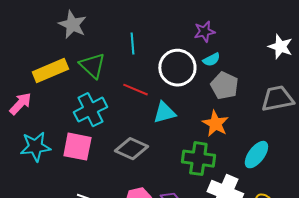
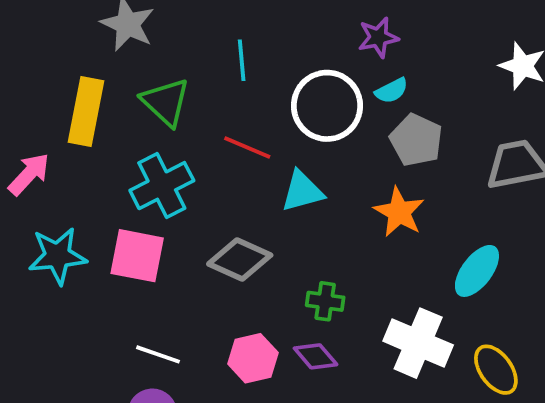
yellow rectangle: (50, 71) -> (86, 111), turned -56
green cross: (198, 159) -> (325, 301), moved, size x0.6

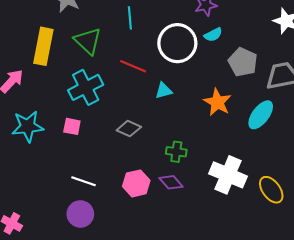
gray pentagon: (416, 140) -> (243, 62), moved
cyan triangle: (302, 191) -> (164, 91), size x0.7
pink square: (137, 256) -> (72, 126), size x0.6
gray diamond: (240, 260) -> (129, 129), size x0.7
cyan ellipse: (477, 271) -> (261, 115), moved

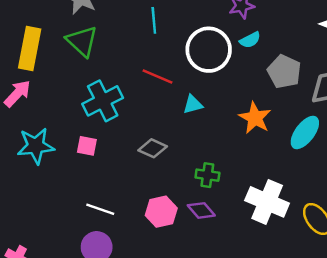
green triangle: (88, 41) -> (82, 41), moved
yellow rectangle: (43, 46) -> (30, 48), moved

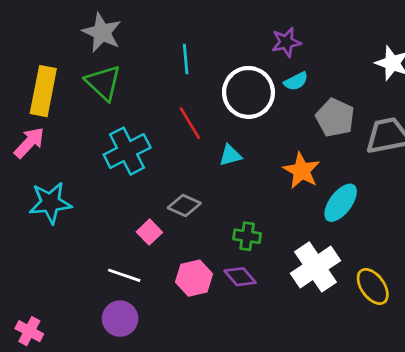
red line: (157, 76) -> (190, 123), turned 36
cyan ellipse: (305, 132) -> (341, 203), moved
pink square: (87, 146) -> (149, 232), moved, turned 35
white cross: (267, 202) -> (315, 267), turned 33

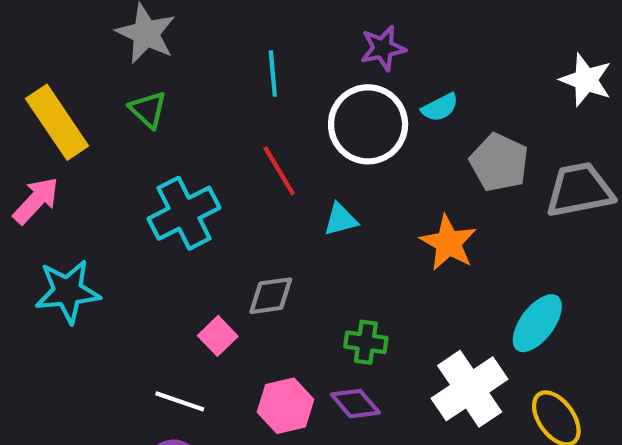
purple star: (286, 42) -> (383, 48), moved
green triangle: (103, 83) -> (148, 110), size x0.7
yellow rectangle: (43, 91) -> (57, 122), turned -45
cyan ellipse: (341, 203) -> (537, 323), moved
gray diamond: (184, 206) -> (271, 296), turned -32

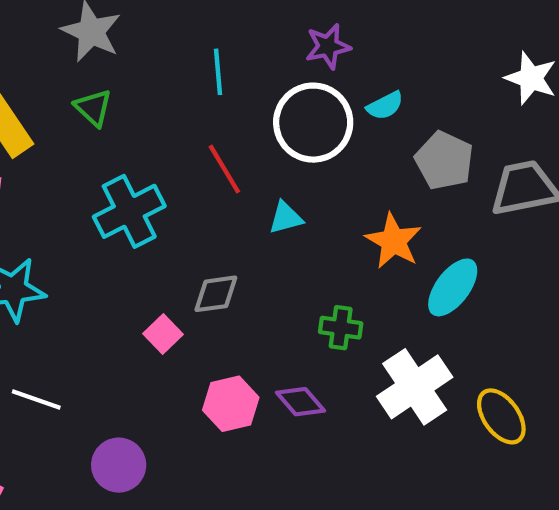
cyan ellipse: (537, 323) -> (453, 287), moved
green cross: (366, 342) -> (341, 328), moved
white line: (180, 401) -> (36, 399), moved

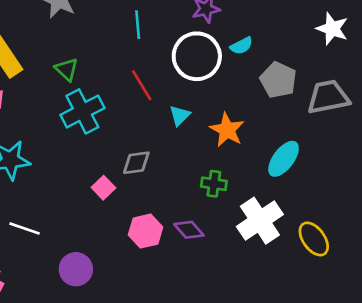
green triangle: (93, 108) -> (67, 69), moved
cyan triangle: (286, 218) -> (180, 115), turned -30
orange star: (393, 241) -> (227, 130), moved

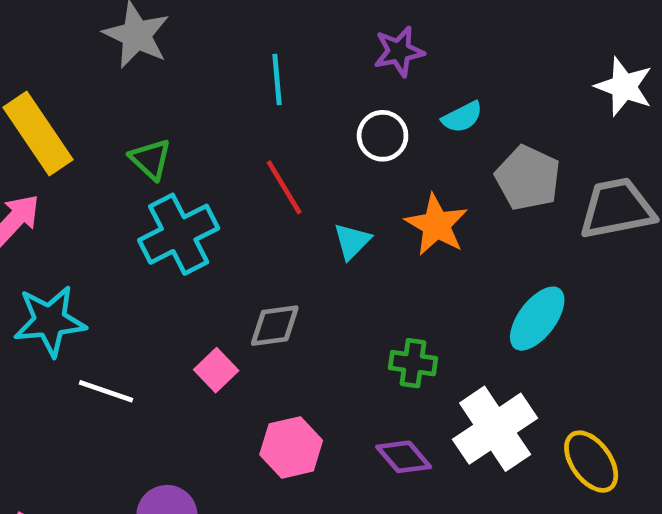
white circle: (197, 56) -> (383, 136), size x0.6
orange star: (227, 130) -> (436, 225), moved
white line: (25, 228) -> (106, 391), moved
purple diamond: (189, 230) -> (404, 457), moved

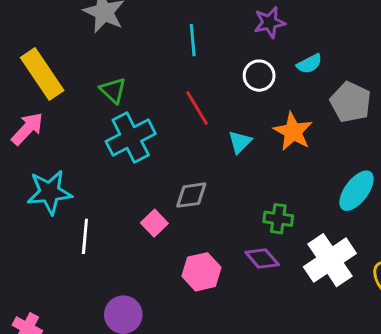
white line: (106, 391) -> (85, 236), turned 76
purple diamond: (404, 457) -> (262, 259), moved

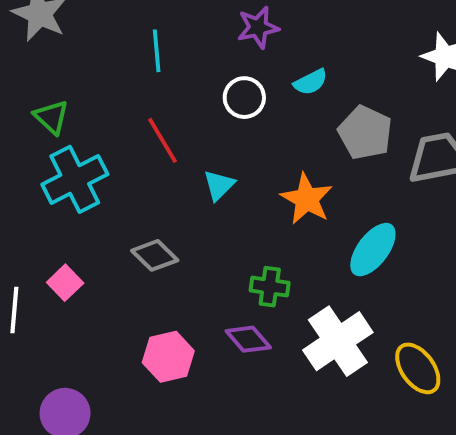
orange star: (293, 132) -> (307, 199), moved
gray diamond: (191, 195) -> (155, 255), turned 52
pink square: (154, 223) -> (65, 283), moved

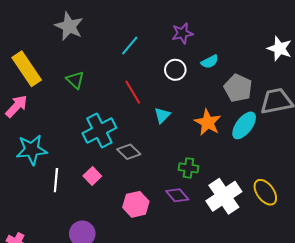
cyan line: (157, 51) -> (130, 46), turned 45
cyan cross: (75, 179) -> (99, 130), moved
cyan ellipse: (373, 250) -> (244, 125), moved
pink square: (65, 283) -> (92, 176), moved
yellow ellipse: (418, 368) -> (265, 192), moved

